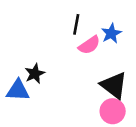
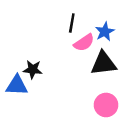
black star: (35, 74) -> (33, 70), turned 30
black triangle: (114, 85) -> (104, 63), moved, turned -44

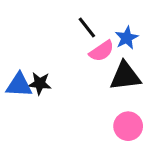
black line: (72, 23) -> (87, 27), turned -48
blue triangle: (17, 85) -> (19, 85), moved

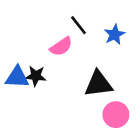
pink semicircle: (102, 51) -> (61, 47), moved
black triangle: (125, 76) -> (99, 84), moved

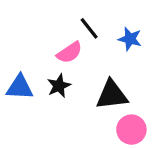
blue star: (115, 35) -> (130, 39), turned -30
black star: (36, 76) -> (59, 86), moved, turned -30

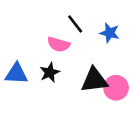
pink semicircle: (69, 53) -> (59, 44), turned 50
pink circle: (131, 130) -> (116, 88), moved

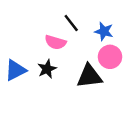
blue triangle: (16, 74) -> (15, 70), turned -30
pink circle: (116, 88) -> (110, 57), moved

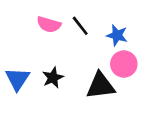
pink semicircle: (55, 42) -> (49, 24), moved
blue triangle: (15, 70) -> (17, 79), turned -30

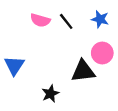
blue star: (117, 35) -> (100, 19), moved
black star: (53, 78) -> (50, 94), moved

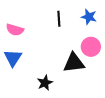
pink semicircle: (40, 20) -> (15, 30), moved
black line: (66, 21) -> (59, 19), turned 35

